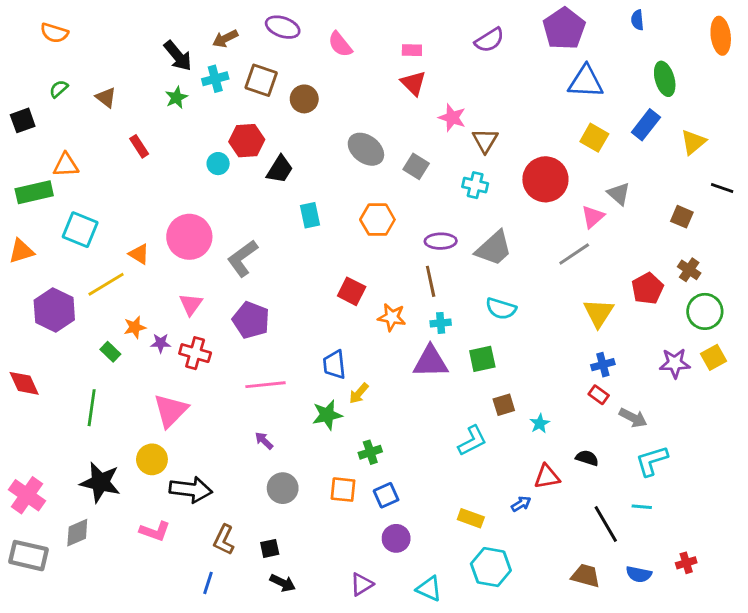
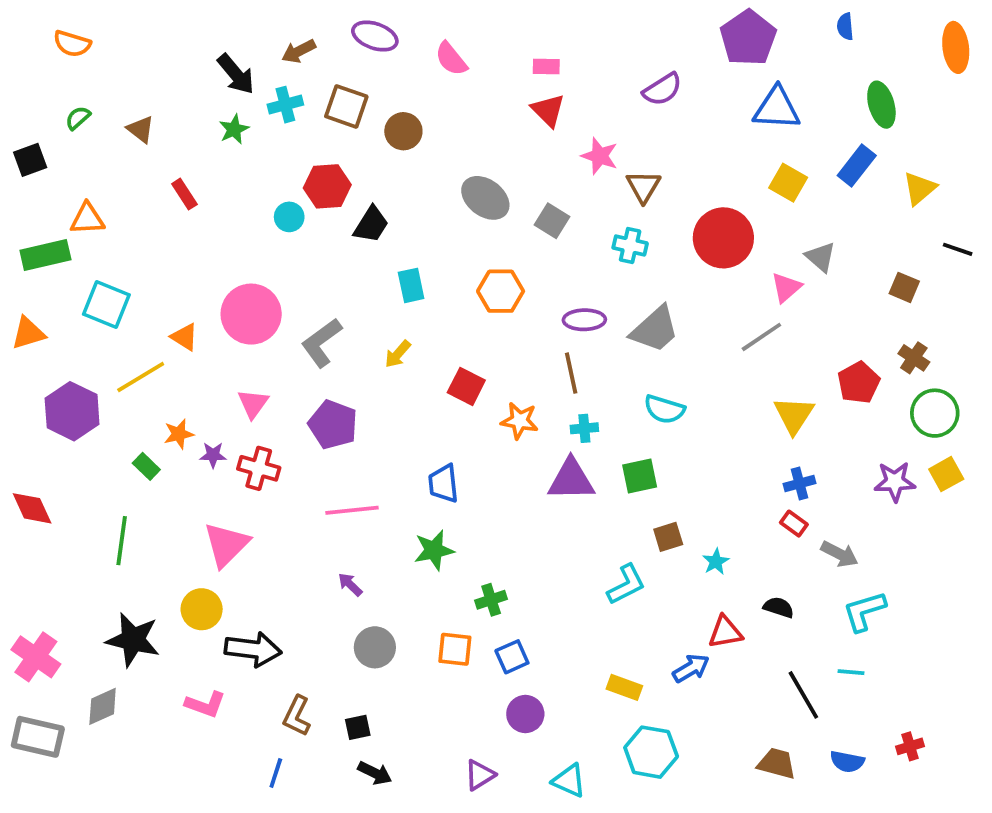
purple semicircle: (489, 40) -> (662, 89), moved
yellow arrow: (359, 393) -> (398, 354), moved
blue arrow: (521, 504) -> (691, 668), size x1.4

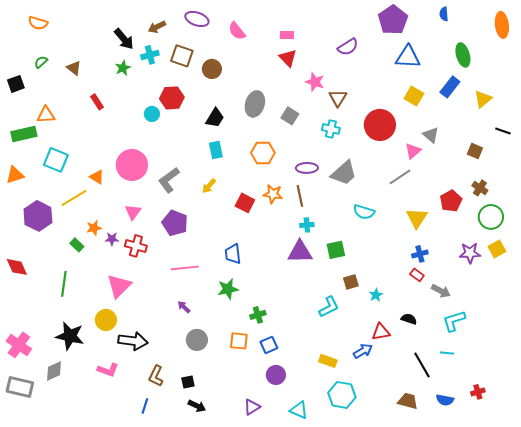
gray ellipse: (485, 198) -> (255, 104), turned 70
black trapezoid: (371, 225) -> (215, 118), moved
cyan semicircle: (664, 409) -> (364, 212), moved
orange star: (520, 421) -> (273, 194), moved

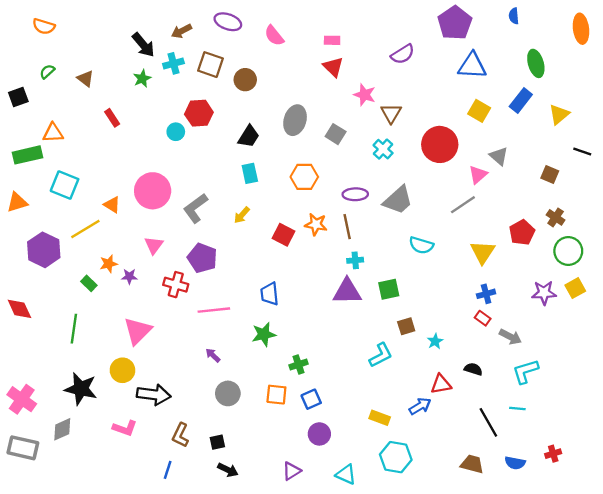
cyan cross: (331, 129) -> (383, 149), turned 30
red cross: (136, 246) -> (176, 285), moved

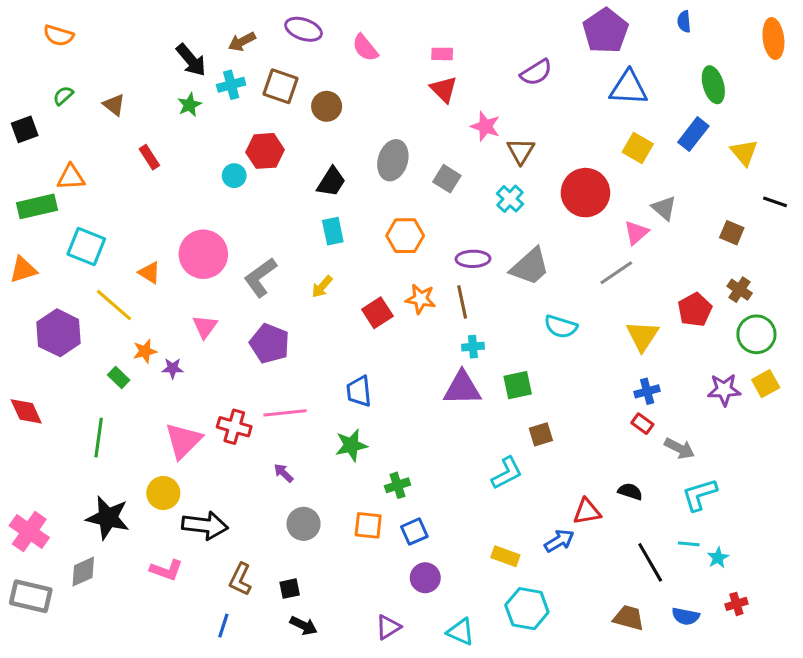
yellow triangle: (559, 114) -> (744, 153), turned -30
yellow line: (85, 229) -> (114, 305), turned 72
red square: (283, 235) -> (377, 313), turned 30
red cross: (176, 285) -> (234, 427), moved
cyan star: (435, 341) -> (718, 558), moved

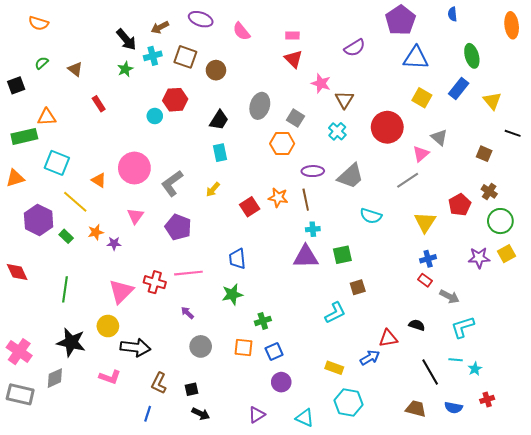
orange hexagon: (405, 236) -> (282, 144), moved
green rectangle: (119, 377) -> (66, 236), moved

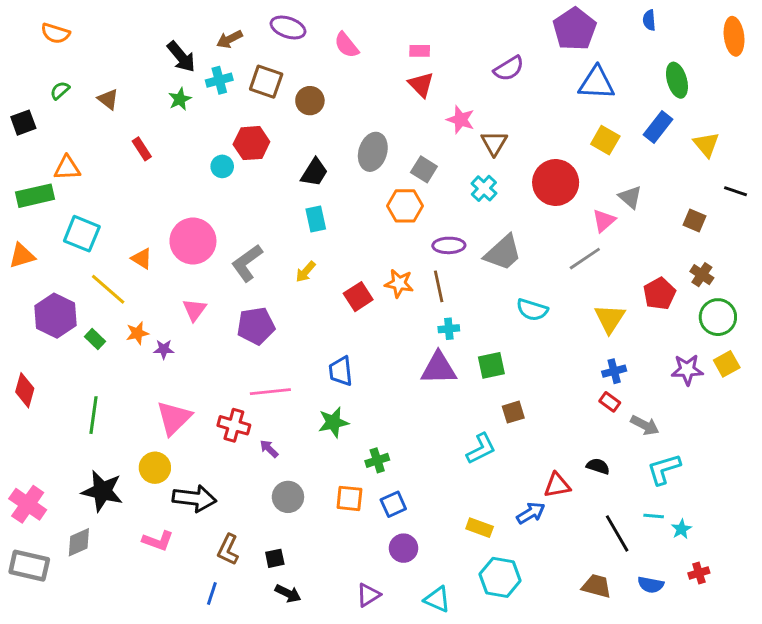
purple pentagon: (178, 227) -> (256, 326), turned -30
red diamond: (17, 272) -> (25, 390), turned 40
red cross: (155, 282) -> (234, 425), moved

